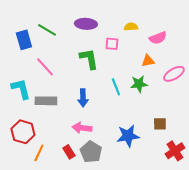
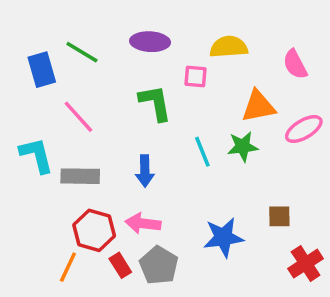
yellow semicircle: (131, 27) -> (229, 47), size x1.5
pink semicircle: (158, 38) -> (295, 64), moved, turned 84
orange triangle: (148, 61) -> (258, 106), size x1.5
red hexagon: (23, 132) -> (94, 230), moved

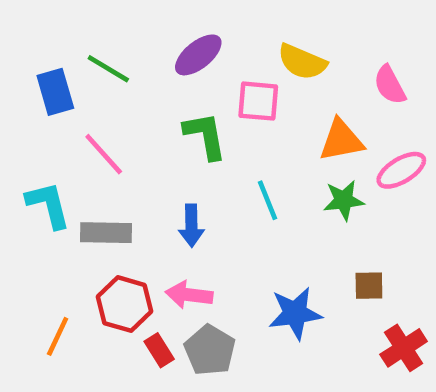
purple ellipse: (150, 42) -> (198, 55), turned -42
yellow semicircle: (229, 47) -> (302, 62), turned -153
pink square: (195, 77) -> (258, 101), size x1.4
green star: (243, 146) -> (344, 200), moved
orange line: (68, 267) -> (58, 336), moved

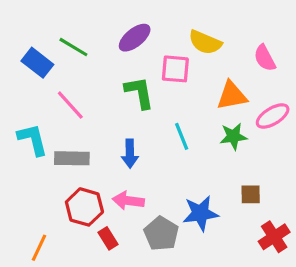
blue rectangle: (55, 92) -> (37, 63), turned -36
orange line: (58, 336) -> (39, 248), moved
gray pentagon: (210, 350) -> (161, 234), moved

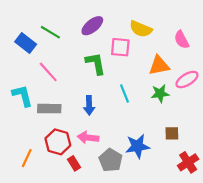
orange line: (39, 248) -> (27, 158), moved

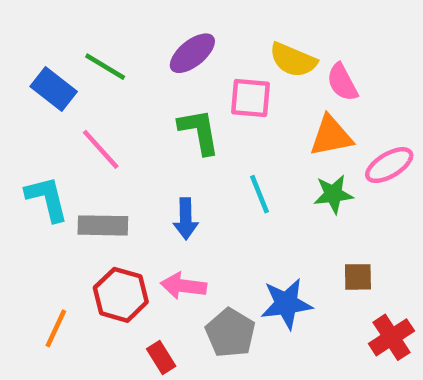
pink semicircle: (182, 40) -> (342, 82), moved
red rectangle: (74, 163) -> (161, 357), moved

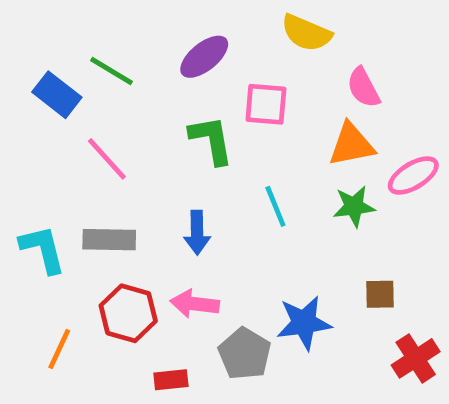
yellow semicircle: (293, 60) -> (306, 33), moved
cyan L-shape: (47, 199) -> (43, 249), moved
red rectangle: (161, 357) -> (171, 380), turned -64

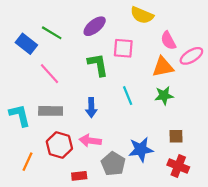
pink ellipse: (413, 176) -> (191, 56), moved
red cross: (416, 358) -> (178, 166), moved, turned -35

